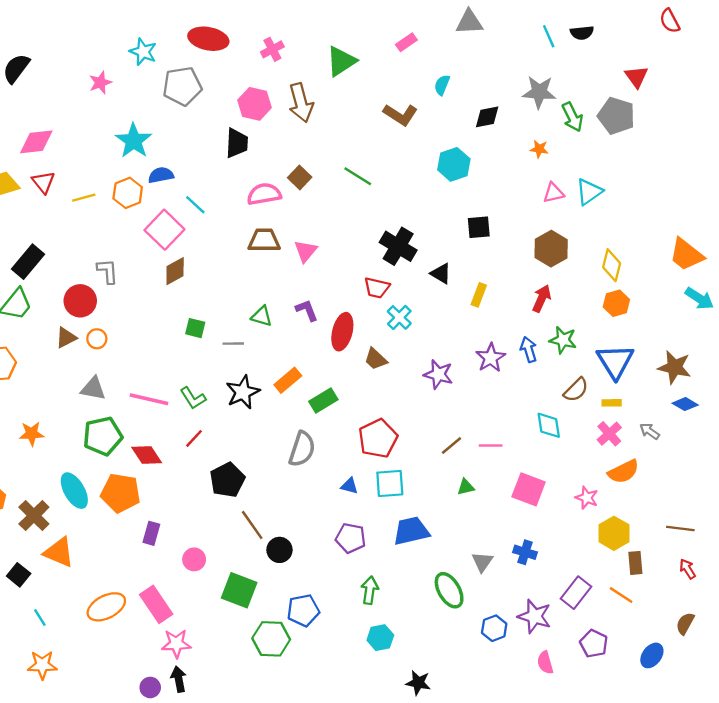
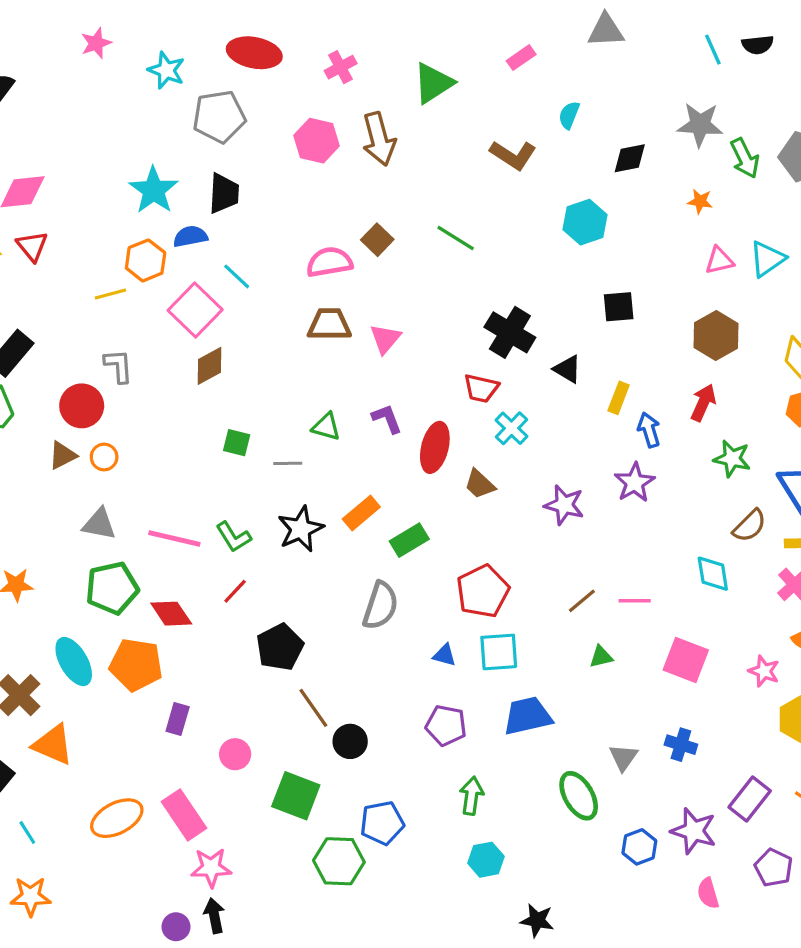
pink star: (100, 83) -> (96, 43), moved
black trapezoid: (237, 143) -> (224, 193), moved
yellow line: (84, 198) -> (110, 294), moved
blue arrow: (529, 349) -> (649, 430), moved

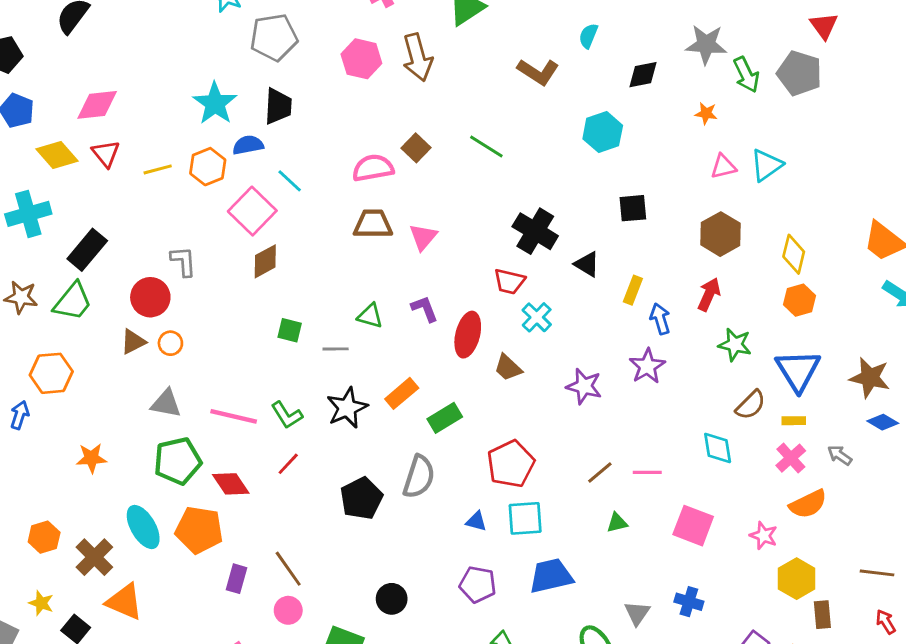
yellow line: (110, 294) -> (158, 169), moved
black pentagon: (280, 647) -> (361, 498), moved
brown line: (313, 708) -> (288, 569), moved

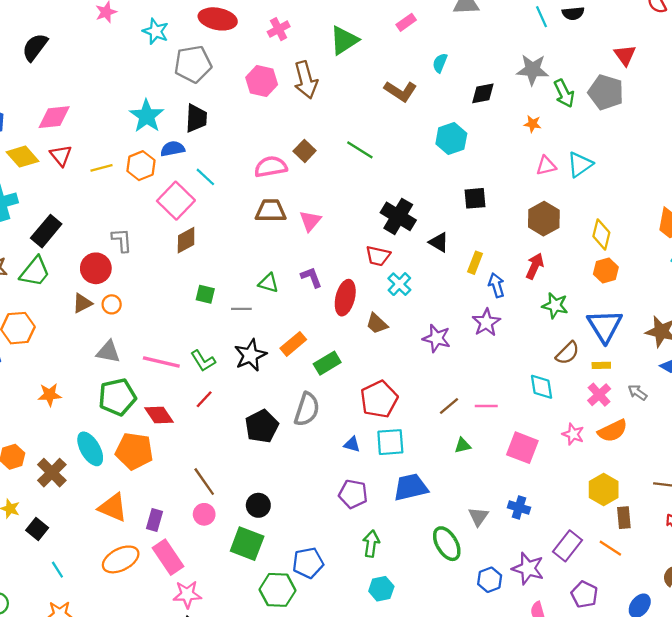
pink star: (764, 536) -> (573, 434), moved
purple rectangle: (237, 579) -> (154, 520), moved
black circle: (392, 599) -> (258, 505), moved
orange triangle: (124, 602) -> (113, 508), moved

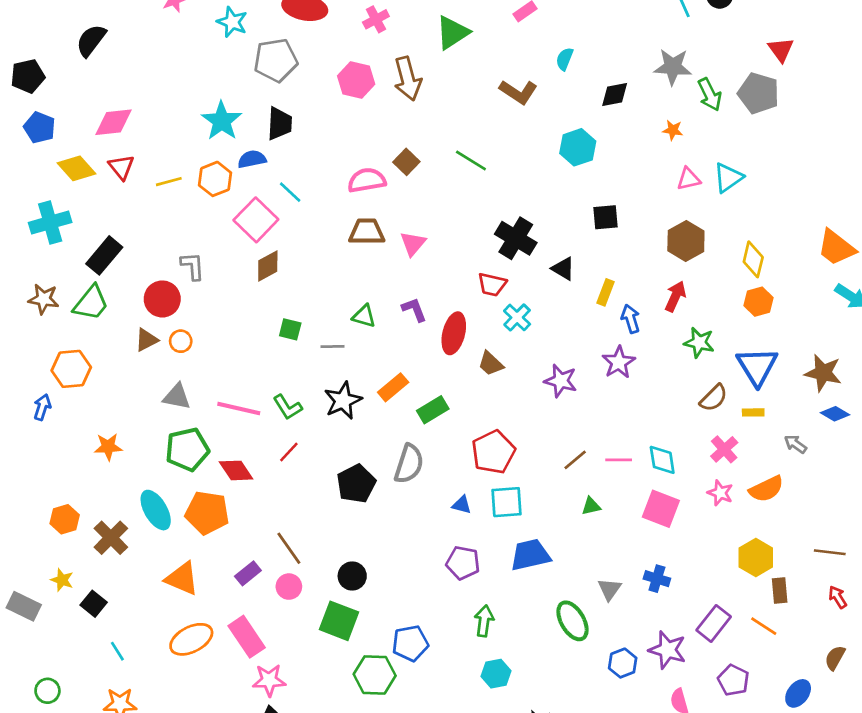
cyan diamond: (542, 387) -> (662, 460), moved
pink cross: (599, 395) -> (724, 449), moved
purple rectangle: (154, 520) -> (248, 573), moved, turned 35

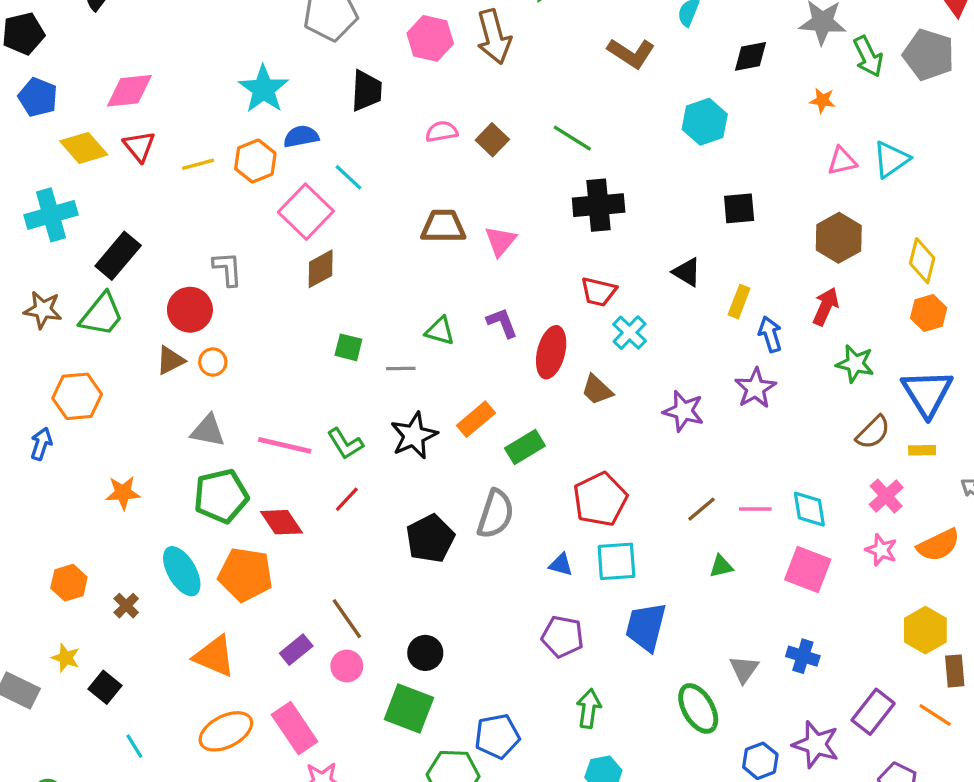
black trapezoid: (280, 124) -> (366, 91), moved
pink semicircle: (367, 180) -> (442, 132), moved, size x0.7
black cross: (516, 238) -> (599, 205), moved, turned -36
brown cross: (111, 538) -> (126, 606), size x0.6
blue trapezoid: (530, 555) -> (646, 627), turned -63

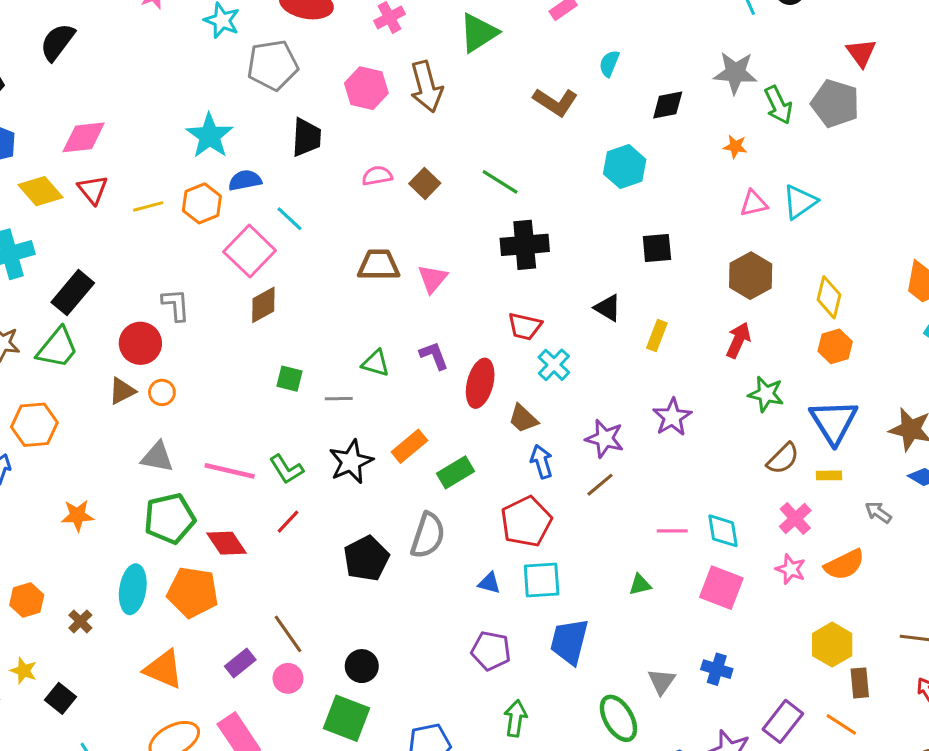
blue arrow: (770, 334) -> (542, 462), moved
brown line: (701, 509) -> (600, 485), moved
cyan ellipse: (182, 571) -> (133, 589), turned 39

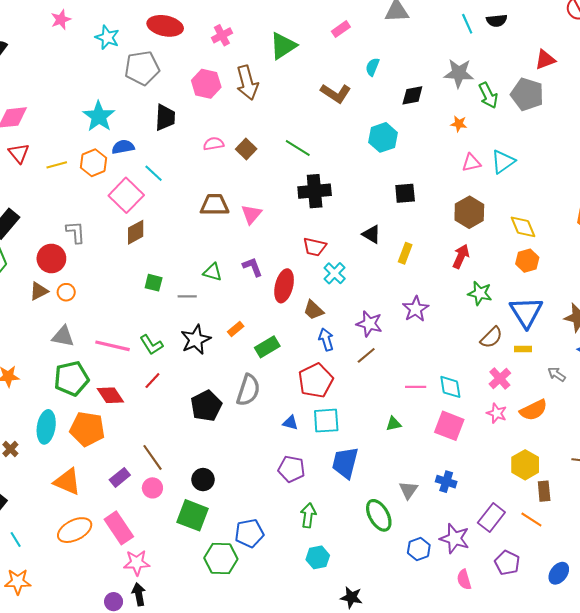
red triangle: (861, 53) -> (545, 60), turned 45
yellow diamond: (829, 297) -> (523, 227), turned -36
orange rectangle: (409, 446) -> (236, 329), size x0.7

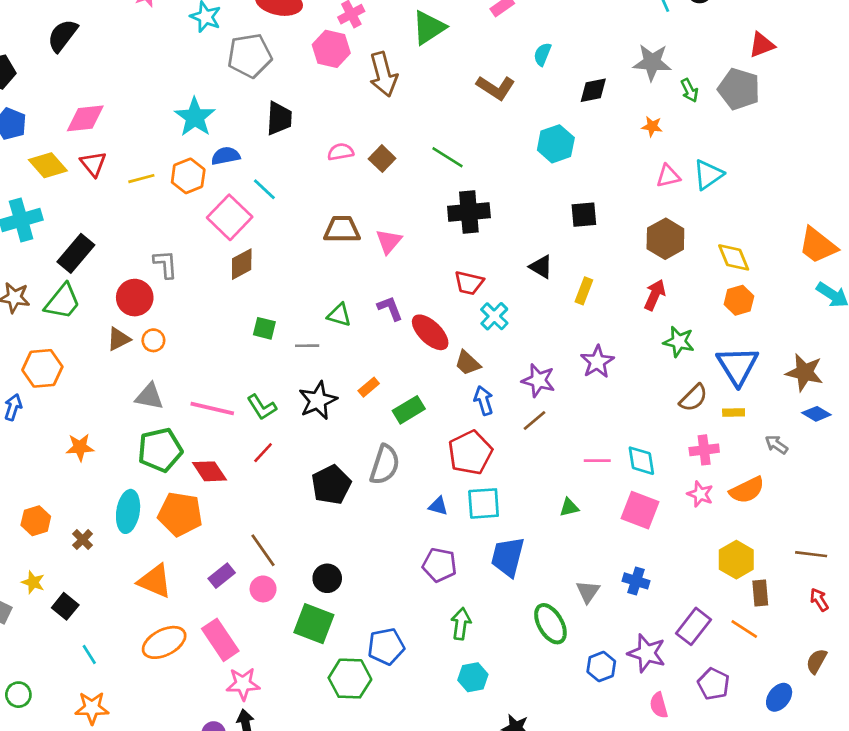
pink hexagon: (206, 84) -> (331, 49), moved
green arrow: (488, 95) -> (689, 90), size x0.7
red ellipse: (284, 286) -> (430, 332), turned -60
pink cross: (500, 378) -> (704, 450), turned 35

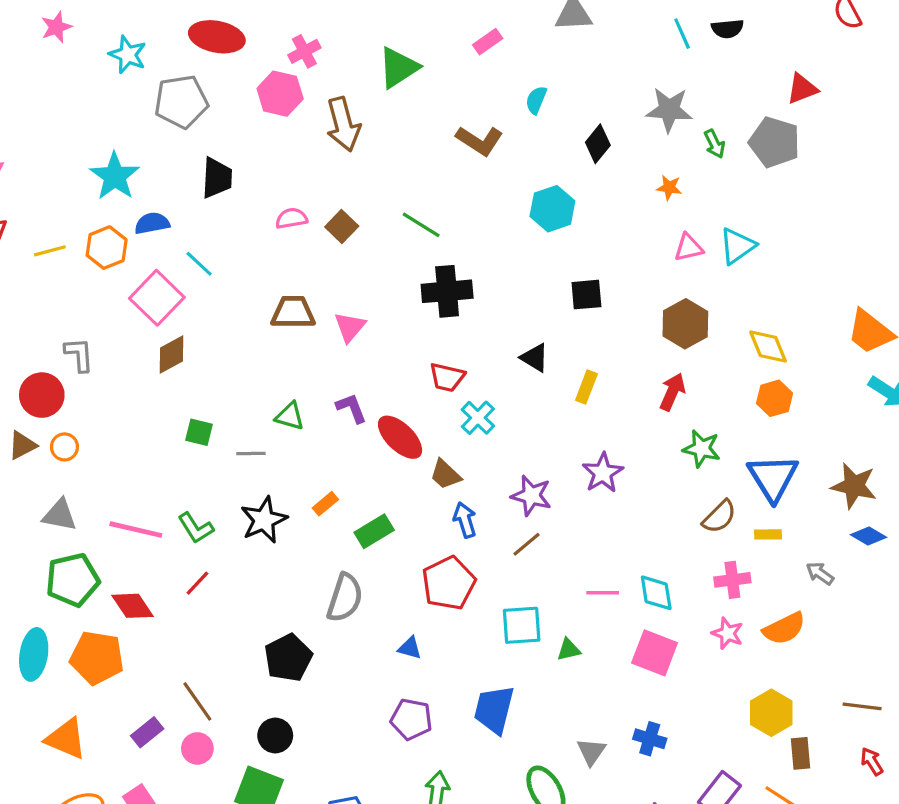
black diamond: (593, 90) -> (598, 144), turned -40
black pentagon: (331, 485) -> (288, 658), moved
cyan square: (484, 503) -> (522, 625), moved

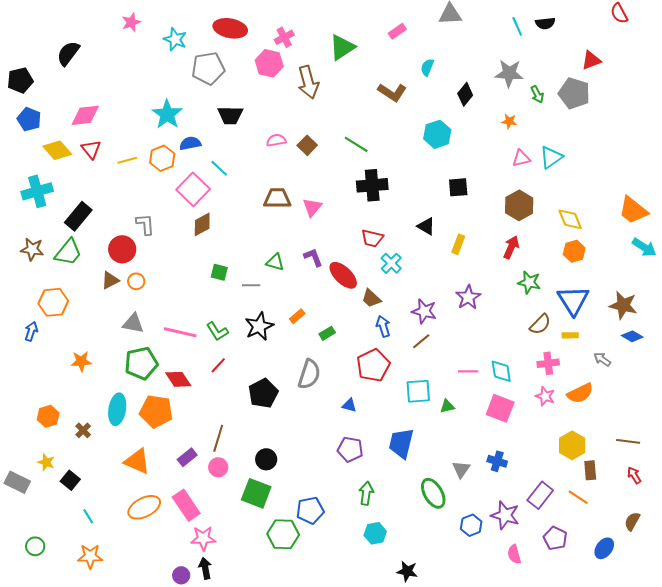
black trapezoid: (217, 178) -> (230, 115), turned 88
green rectangle: (374, 531) -> (327, 333), size x0.7
black pentagon: (288, 658) -> (263, 393), moved
brown line: (197, 701) -> (218, 438), turned 52

